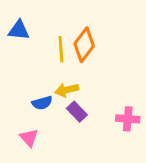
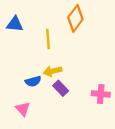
orange diamond: (84, 45) -> (75, 18), moved

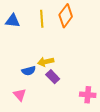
yellow line: (48, 39) -> (42, 19), moved
pink cross: (101, 94) -> (88, 95), moved

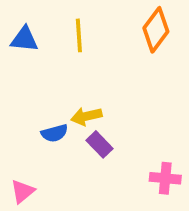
orange diamond: (66, 16) -> (156, 30), moved
pink triangle: (20, 95) -> (23, 191), moved, turned 32

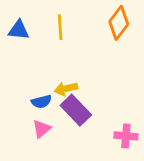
purple rectangle: (100, 144) -> (76, 110), size x1.5
pink triangle: (23, 191) -> (41, 129), moved

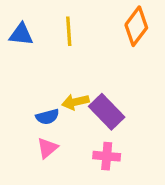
purple rectangle: (76, 110) -> (107, 112), moved
pink cross: (126, 136) -> (107, 156), moved

